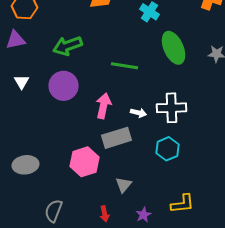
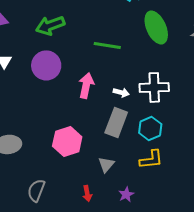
gray rectangle: (116, 138) -> (116, 122), moved, turned -52
yellow L-shape: (182, 204) -> (151, 159), moved

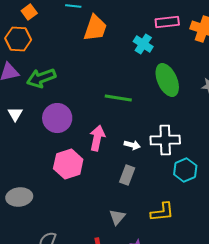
green arrow: (50, 25) -> (41, 78), moved
gray rectangle: (116, 122) -> (127, 175), size x0.7
cyan hexagon: (150, 128) -> (185, 170), moved
pink hexagon: (67, 141) -> (68, 164), moved

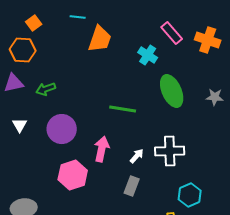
pink rectangle: (167, 22) -> (172, 33), turned 55
green arrow: (41, 78) -> (46, 89), size x0.7
white arrow: (132, 145) -> (137, 156), turned -63
cyan hexagon: (185, 170) -> (190, 195), moved

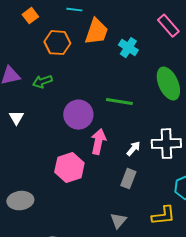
orange hexagon: (23, 50) -> (57, 43), moved
cyan cross: (148, 55) -> (128, 48), moved
purple circle: (62, 129) -> (78, 115), moved

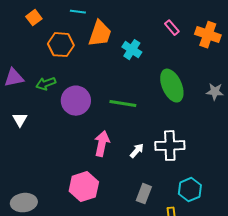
pink rectangle: (168, 26) -> (172, 28), size x0.7
purple circle: (78, 115) -> (76, 101), moved
pink hexagon: (69, 168) -> (84, 187), moved
gray rectangle: (128, 179) -> (144, 194), moved

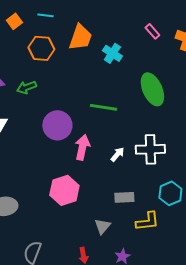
cyan line: (78, 12) -> (45, 15), moved
purple circle: (76, 101) -> (57, 125), moved
gray rectangle: (144, 194) -> (124, 197), turned 66

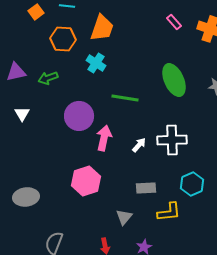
cyan cross: (112, 53) -> (96, 63), moved

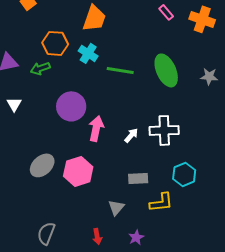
orange hexagon: (63, 39) -> (55, 43), moved
green line: (125, 98) -> (120, 70), moved
gray ellipse: (26, 197) -> (42, 165), moved, turned -35

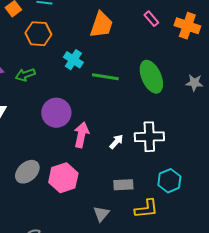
orange trapezoid: (94, 18) -> (101, 25), moved
orange hexagon: (55, 43) -> (38, 34), moved

